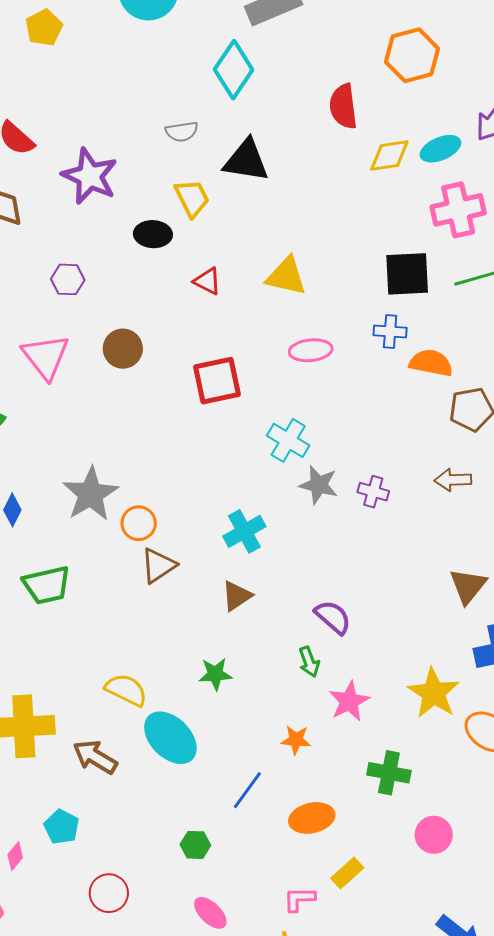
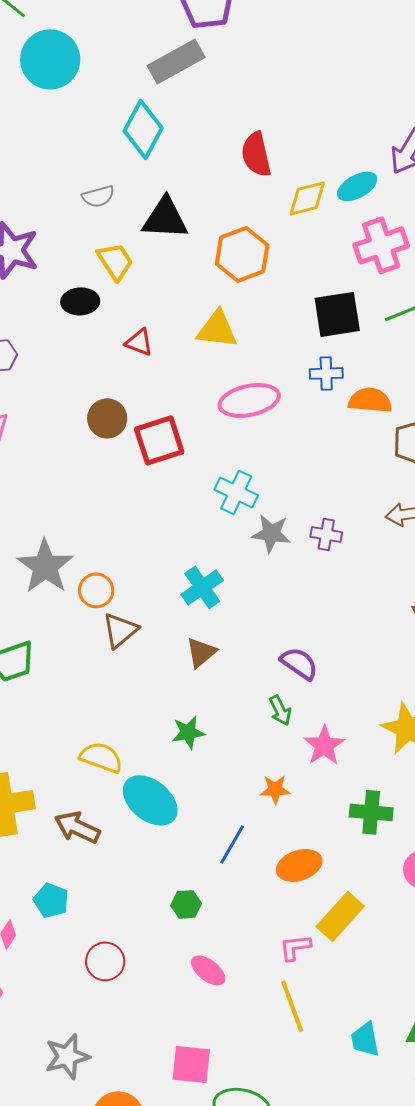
orange hexagon: (412, 55) -> (242, 254), moved
brown circle: (123, 349) -> (107, 418), moved
pink ellipse: (311, 350) -> (249, 400), size x1.4
yellow rectangle: (347, 873) -> (340, 916), size x1.5

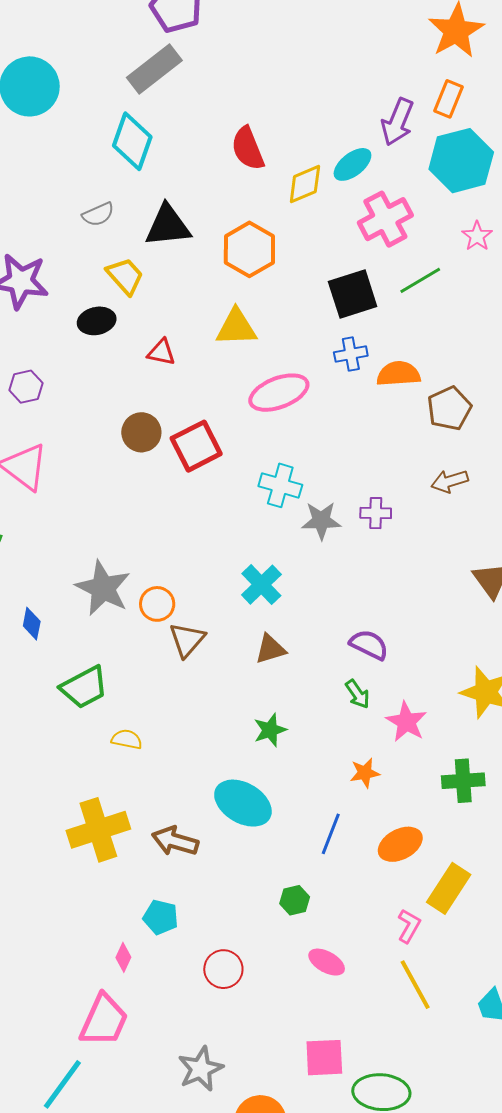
brown triangle: (201, 652) -> (270, 649), turned 32
yellow semicircle: (101, 757) -> (127, 739), moved, size x0.7
pink L-shape: (295, 947) -> (409, 926), turned 136

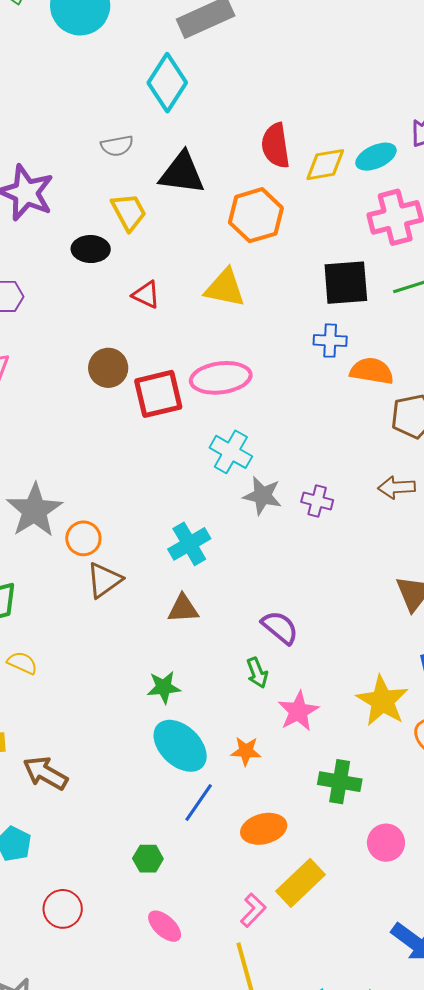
red semicircle: (248, 148) -> (276, 146), moved
pink ellipse: (279, 393) -> (221, 378), moved
cyan ellipse: (243, 803) -> (180, 746), moved

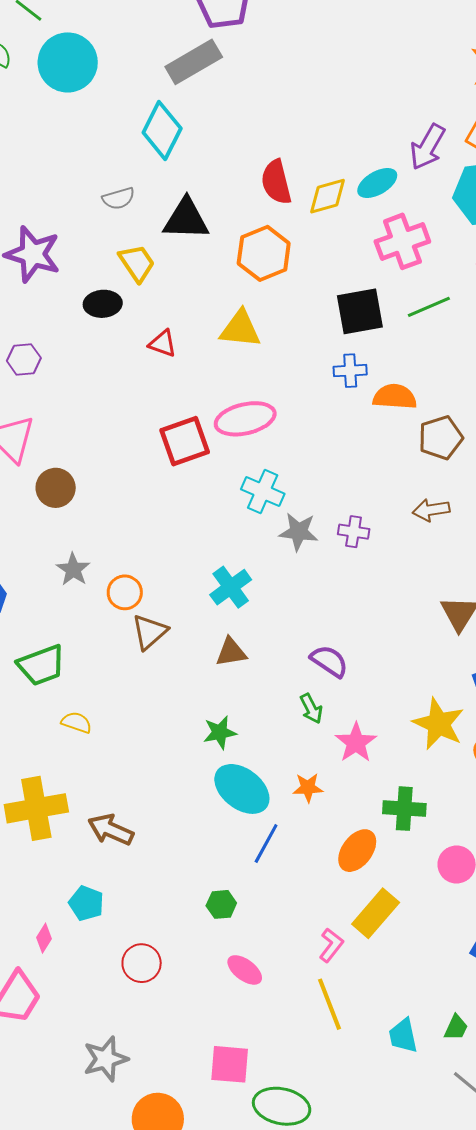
brown circle: (108, 368) -> (56, 488), moved
gray star: (35, 510) -> (73, 569), size x0.6
orange ellipse: (264, 829) -> (357, 851), moved, turned -33

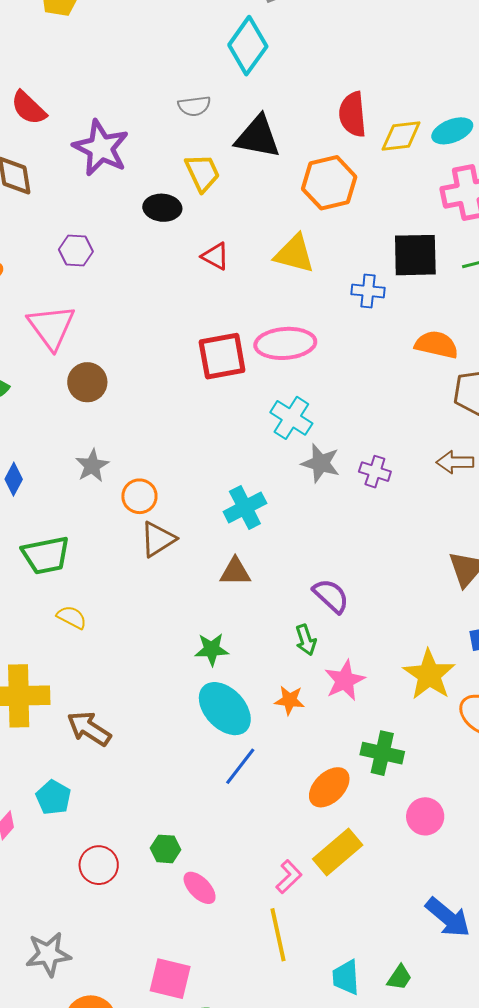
blue cross: (350, 371) -> (368, 291), moved
orange star: (308, 788) -> (290, 700), moved
green hexagon: (221, 904) -> (165, 849), moved

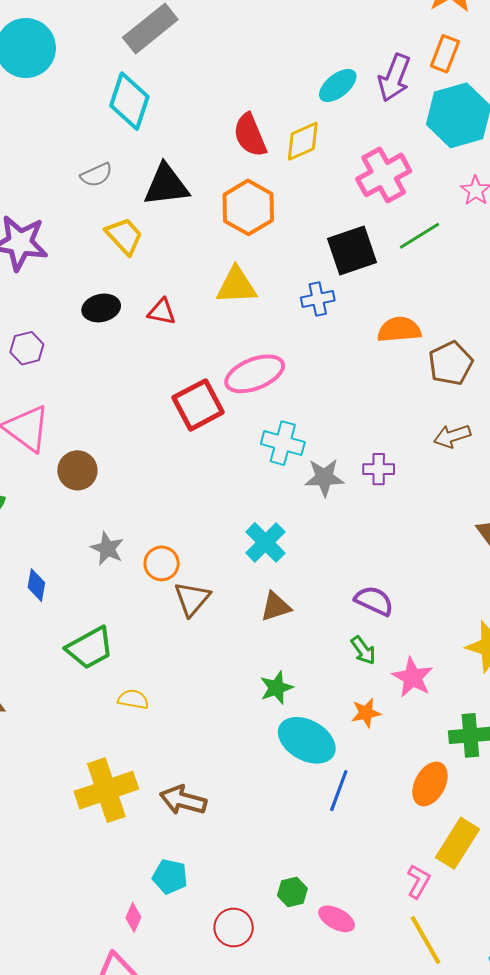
cyan ellipse: (452, 131) -> (338, 85), moved
black ellipse: (162, 208) -> (101, 308), moved

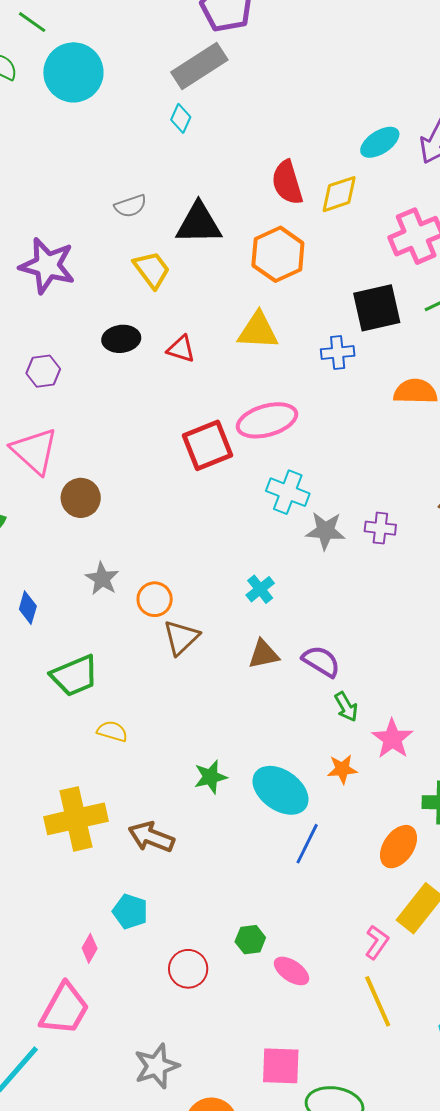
cyan diamond: (129, 101) -> (181, 118), moved, size x0.5
cyan cross: (265, 542) -> (260, 589), size x0.7
purple semicircle: (374, 601) -> (321, 661), moved
green star: (276, 688) -> (210, 777), moved

